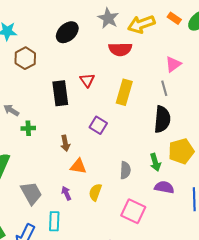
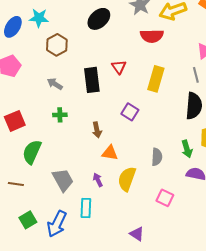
gray arrow: (11, 110) -> (55, 84), moved
yellow semicircle: (95, 192) -> (127, 179), size x1.4
pink square: (133, 211) -> (165, 198), size x0.7

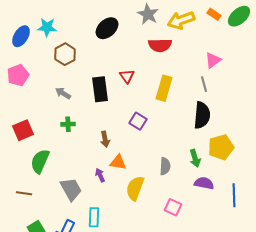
purple arrow: (98, 180) -> (100, 175), moved

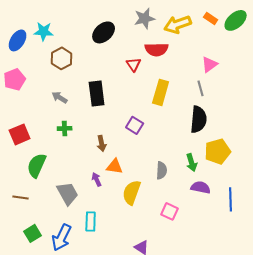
gray star: (148, 14) -> (145, 18), turned 30
red triangle: (127, 76) -> (134, 64), moved

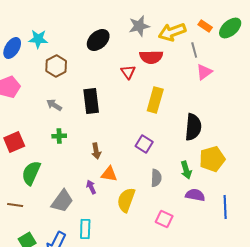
gray line: (201, 88) -> (194, 50), moved
purple square: (135, 125) -> (144, 144), moved
gray trapezoid: (68, 193) -> (62, 201), turned 65

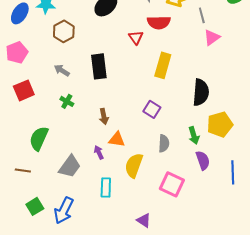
green cross: (59, 136) -> (67, 101), turned 32
red square: (14, 142) -> (24, 90), moved
purple semicircle: (195, 195) -> (203, 160), turned 60
pink square: (164, 219) -> (172, 184), size x1.4
cyan rectangle: (85, 229) -> (106, 187), moved

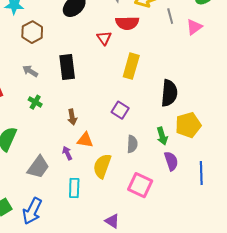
pink triangle: (212, 37) -> (194, 27), moved

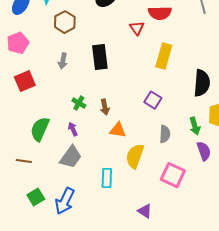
gray arrow: (30, 71) -> (63, 61), turned -112
green cross: (35, 102) -> (79, 103), moved
purple arrow: (67, 153) -> (73, 129), moved

